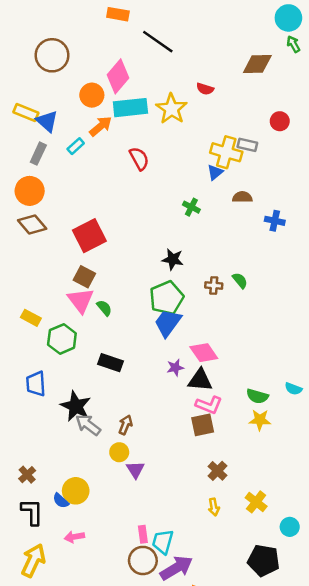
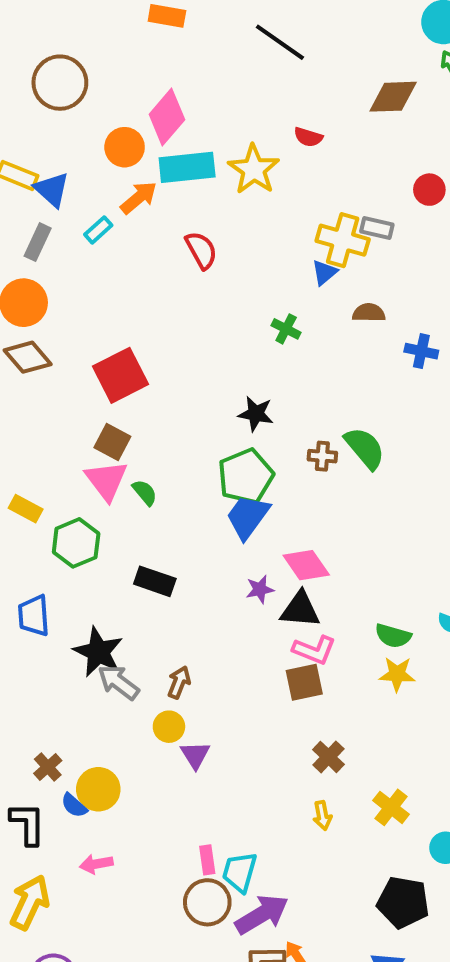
black line: (158, 42) -> (280, 42), moved
green semicircle: (240, 280) -> (365, 448), size x1.6
brown cross: (27, 475) -> (48, 767), moved

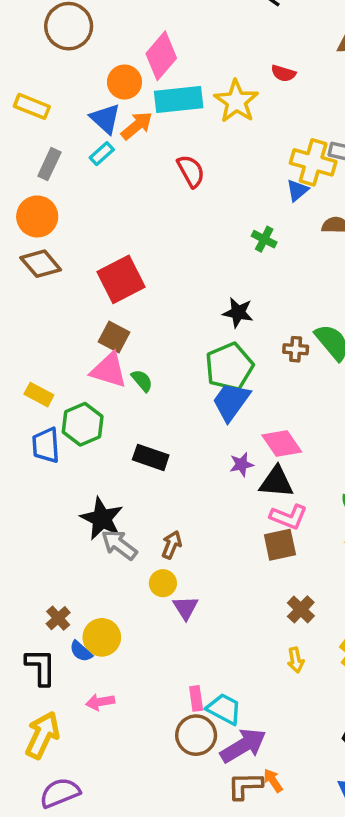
blue triangle: (52, 190) -> (105, 119), moved
pink triangle: (106, 480) -> (109, 370), turned -36
blue trapezoid: (34, 616) -> (46, 445), moved
cyan trapezoid: (240, 872) -> (224, 709), turned 102

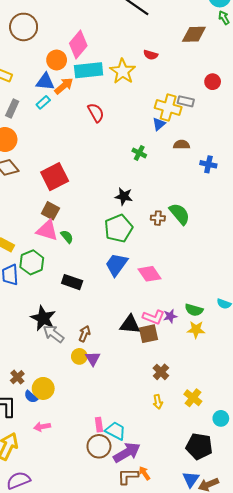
blue triangle: (105, 119) -> (45, 82), turned -36
blue trapezoid: (231, 402) -> (116, 265), moved
purple star: (241, 464) -> (170, 316), moved
black triangle: (276, 482) -> (130, 324), moved
purple triangle: (186, 608) -> (93, 358), moved

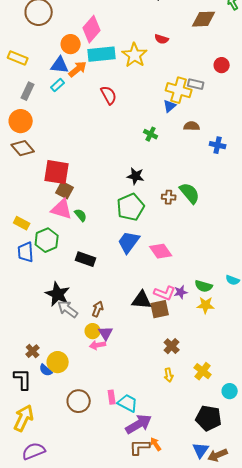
red square: (55, 177) -> (57, 172), moved, turned 36
pink arrow: (42, 427) -> (98, 345), moved
brown circle: (99, 446) -> (79, 401), moved

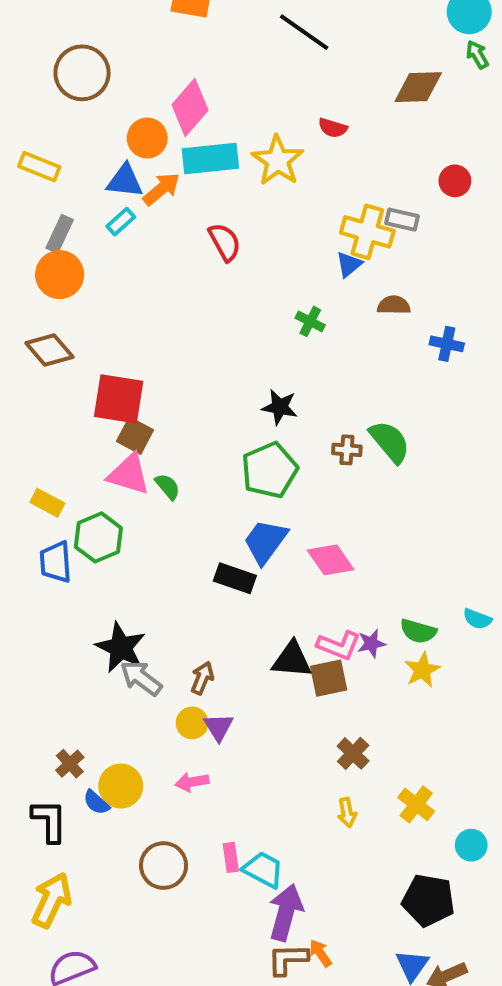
orange circle: (21, 121) -> (60, 275), moved
black rectangle: (86, 259) -> (235, 578), moved
yellow star: (206, 305) -> (422, 670), turned -30
pink arrow: (98, 345) -> (192, 782), moved
purple arrow: (139, 424) -> (286, 912), turned -44

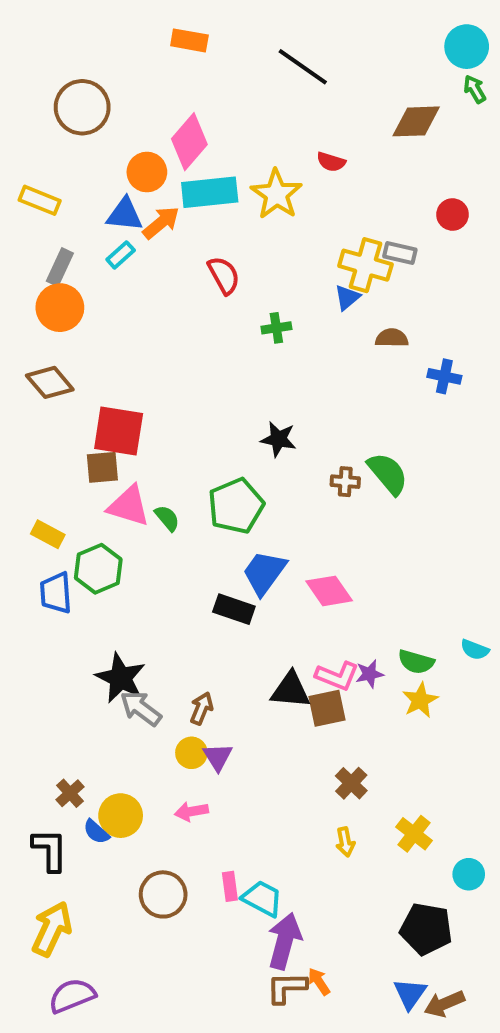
green cross: (310, 321) -> (276, 328), moved, turned -36
brown square: (135, 436) -> (102, 467), moved, turned -33
green pentagon: (269, 470) -> (236, 506), moved

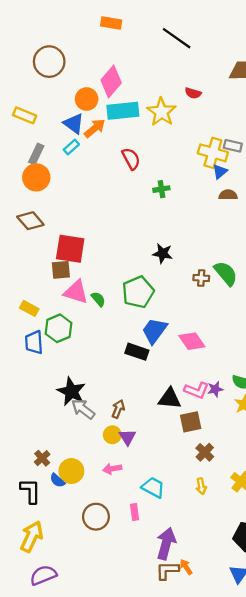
blue triangle: (125, 215) -> (74, 124), turned 30
blue triangle: (347, 297) -> (220, 172), moved
brown square: (327, 708) -> (191, 422), moved
cyan trapezoid: (262, 899) -> (153, 487), moved

